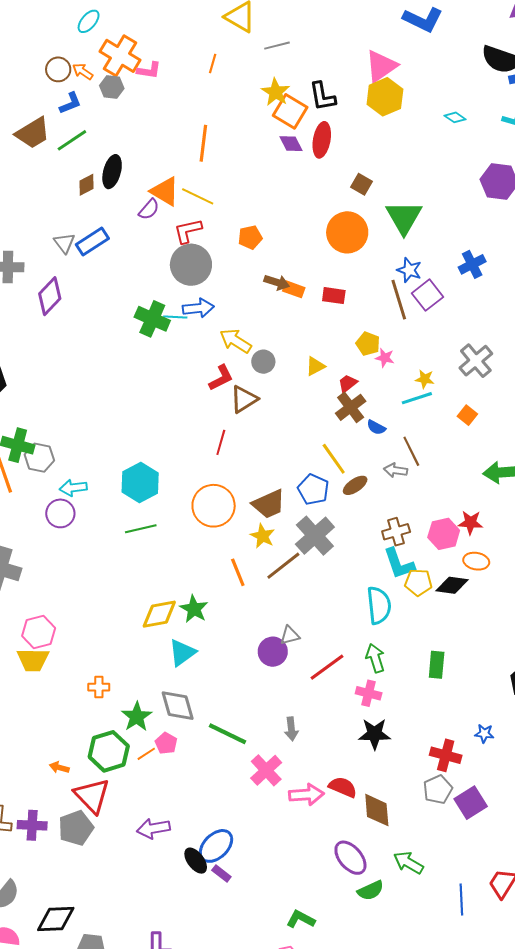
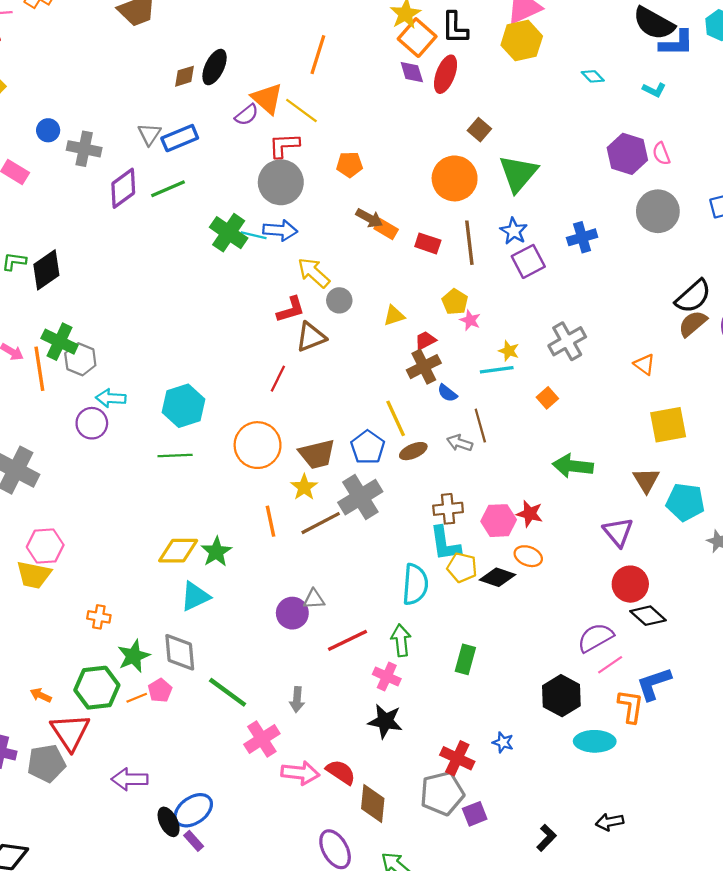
green line: (72, 140) -> (168, 189), moved
brown line: (399, 300) -> (469, 243), moved
gray pentagon: (438, 790) -> (442, 793), size x1.4
purple square: (471, 803) -> (475, 814), size x0.7

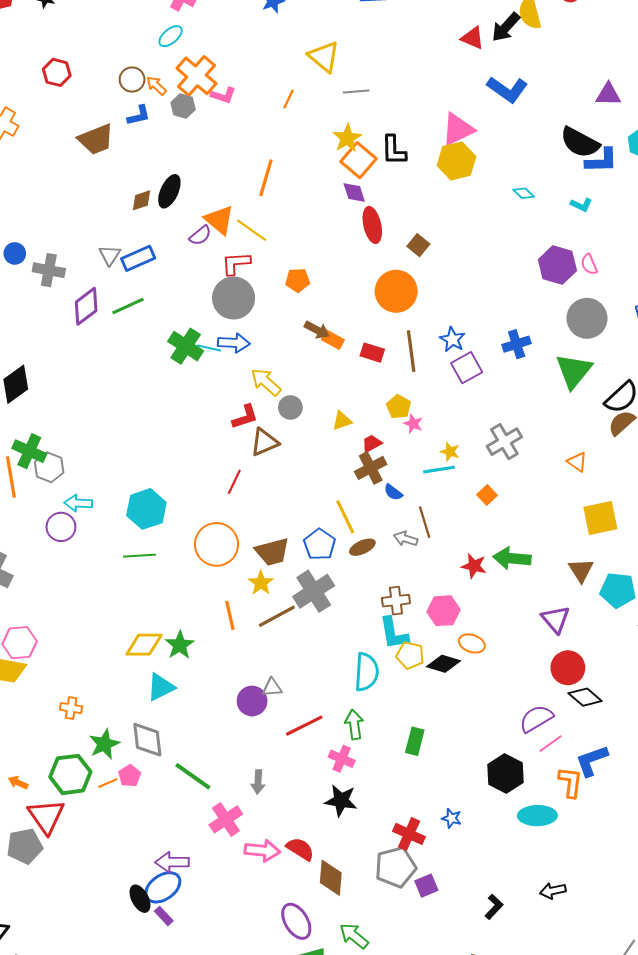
red ellipse: (446, 74) -> (372, 225), moved, turned -32
green triangle: (518, 173) -> (574, 371), moved
red star: (530, 514) -> (474, 566), moved
purple arrow: (130, 779) -> (172, 862), moved

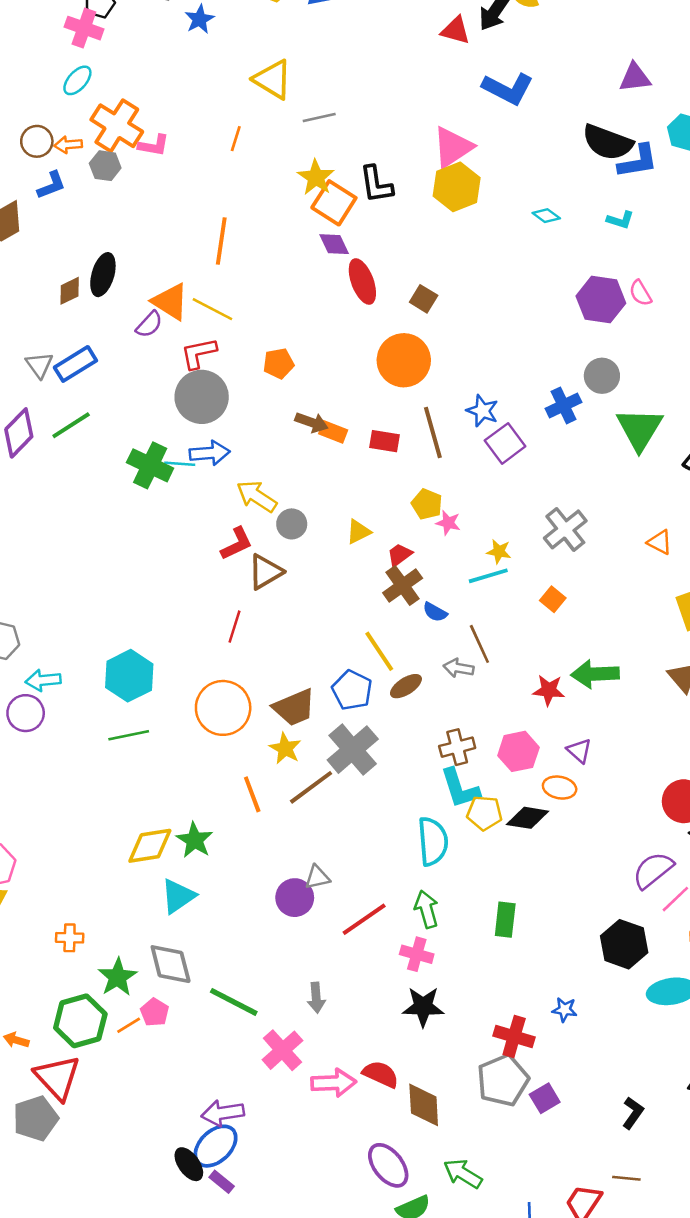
orange arrow: (156, 86) -> (68, 145), turned -40
gray circle: (587, 318) -> (602, 376), moved, size x0.7
purple triangle: (556, 619) -> (579, 751), moved, size x0.7

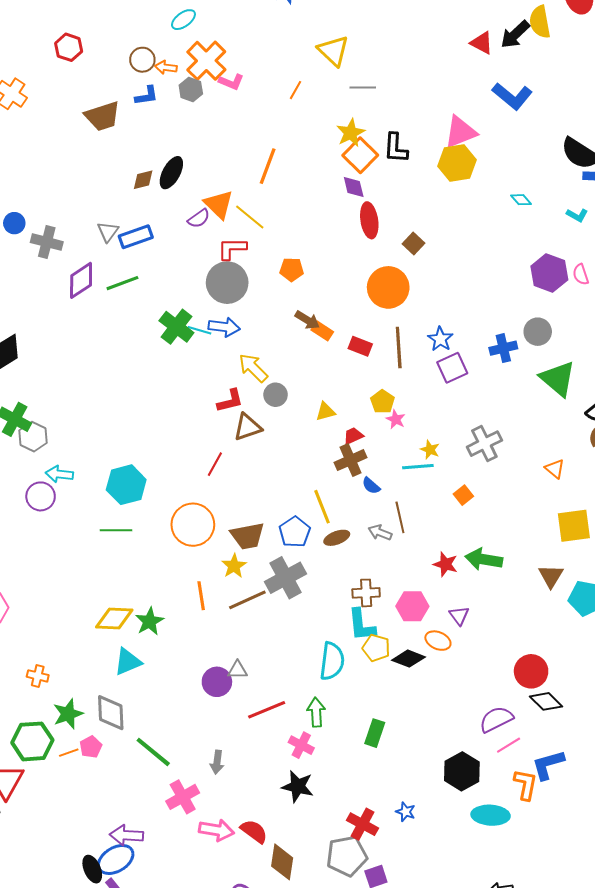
green triangle: (640, 429) -> (558, 379), turned -33

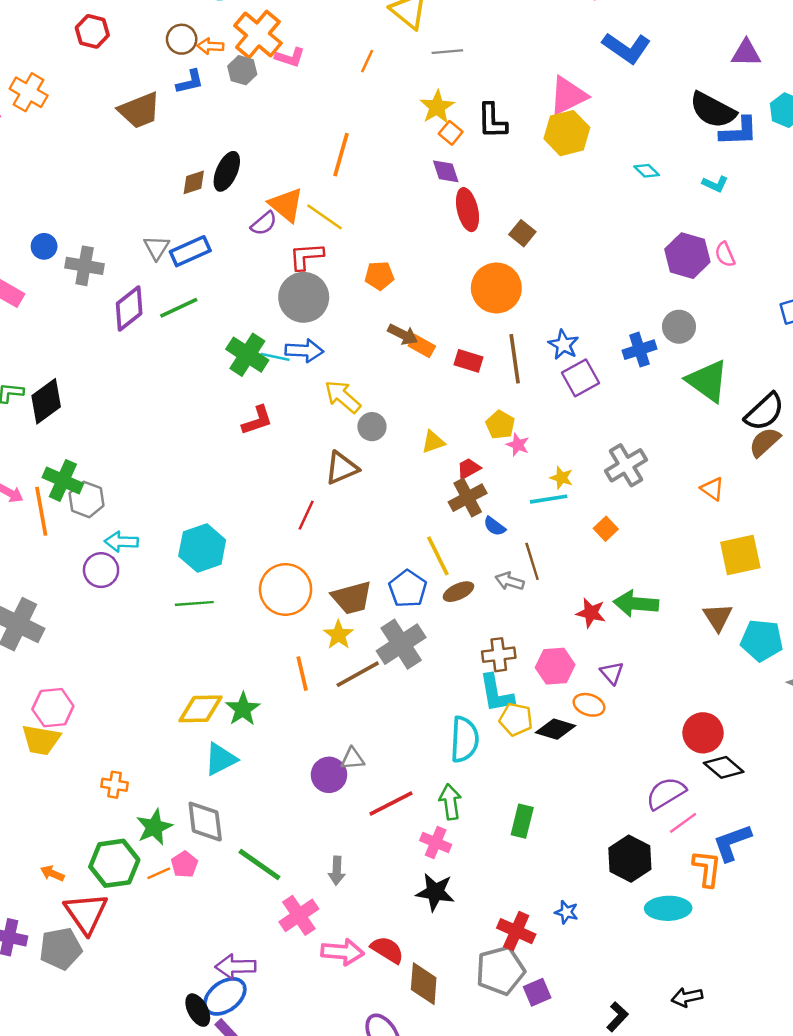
orange square: (360, 155) -> (451, 133), size x0.6
red L-shape: (230, 401) -> (257, 420), moved

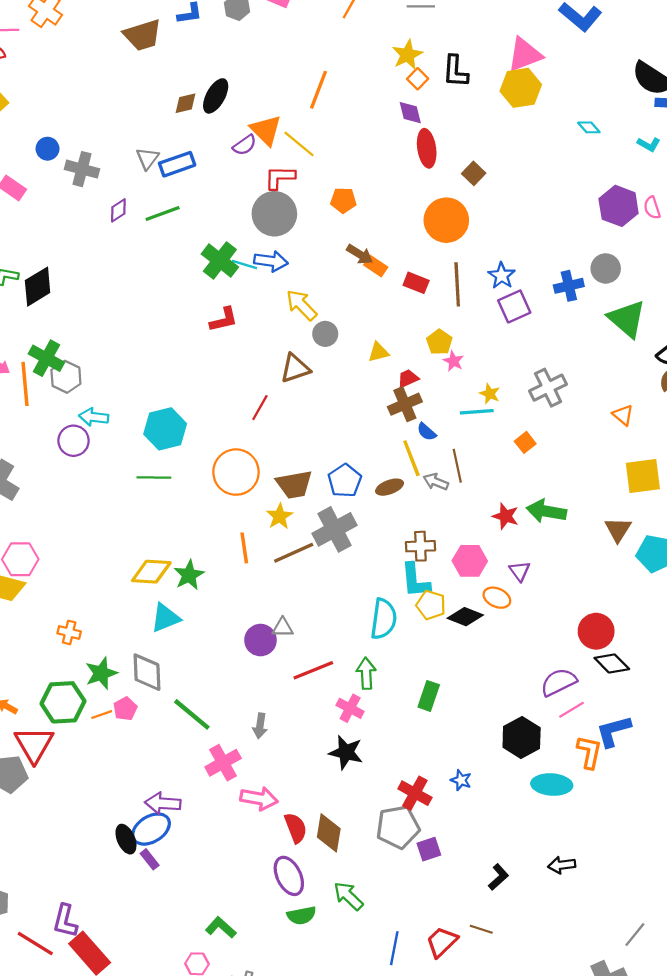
purple diamond: (129, 308) -> (118, 210), size x0.6
yellow line: (438, 556) -> (411, 458), moved
red semicircle: (387, 950) -> (296, 828), moved, turned 32

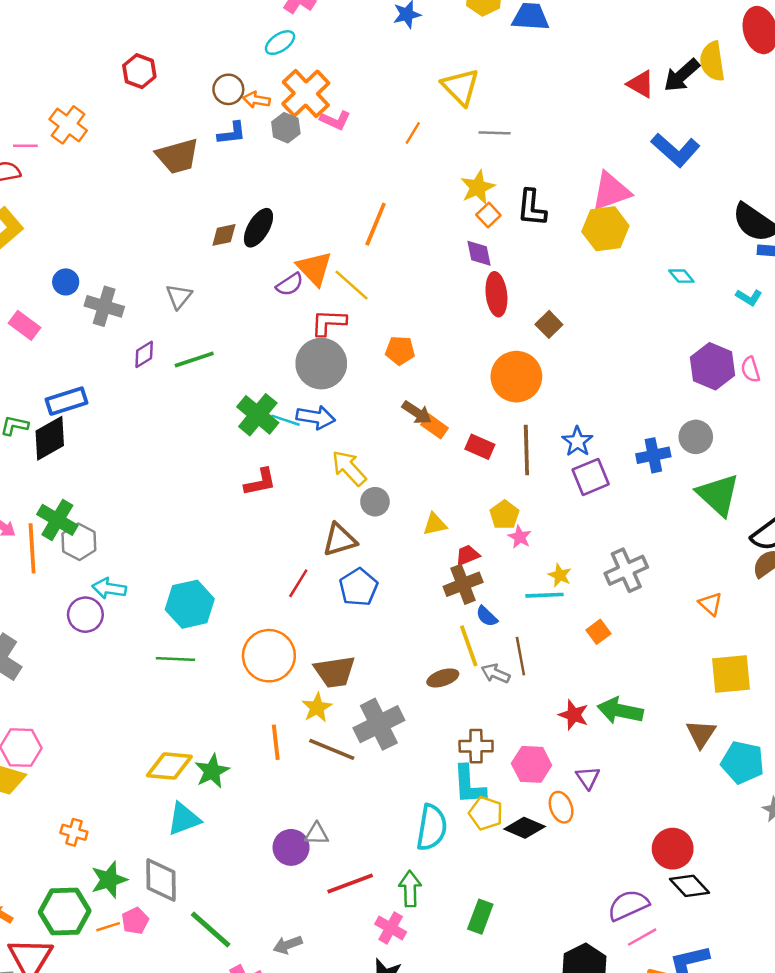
blue rectangle: (177, 164) -> (66, 401), moved
blue pentagon: (345, 481) -> (358, 587), moved
brown line: (294, 553) -> (332, 749), turned 45
orange ellipse: (497, 598) -> (561, 807), turned 44
gray arrow: (260, 726) -> (288, 945), turned 60

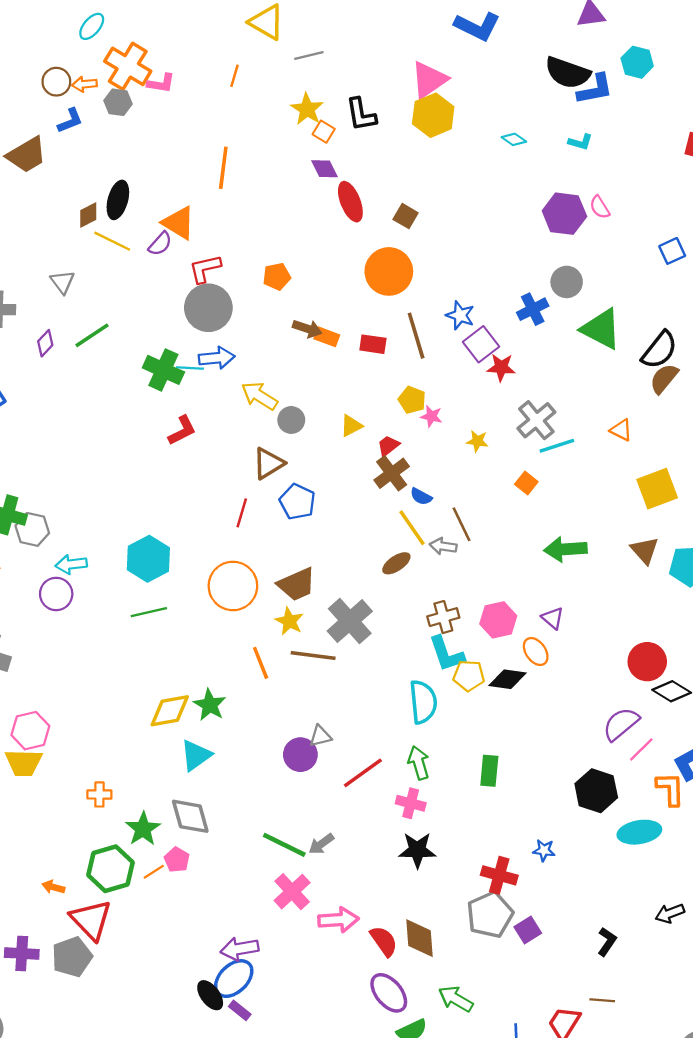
yellow line: (352, 285) -> (112, 241), moved
cyan line: (544, 595) -> (557, 446), moved
red star: (574, 715) -> (501, 367), moved
green line: (211, 930) -> (284, 845), moved

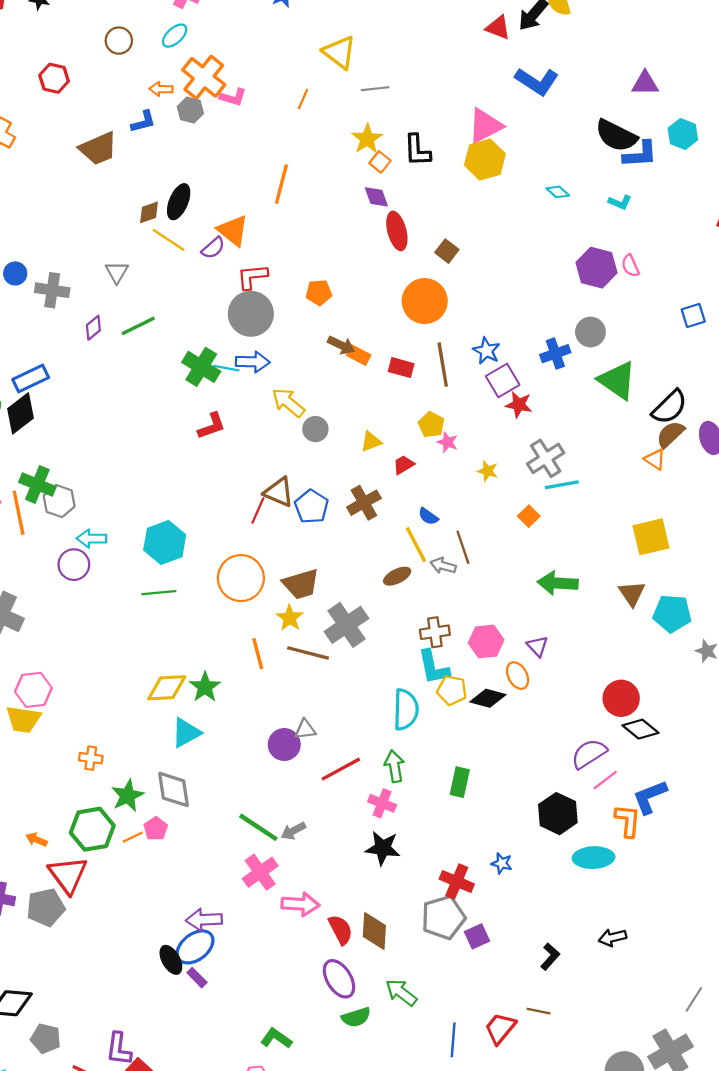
brown circle: (56, 82) -> (119, 41), moved
orange triangle: (621, 430) -> (655, 459), moved
brown triangle: (268, 463) -> (279, 492), moved, turned 48
brown cross: (392, 473) -> (364, 503), moved

